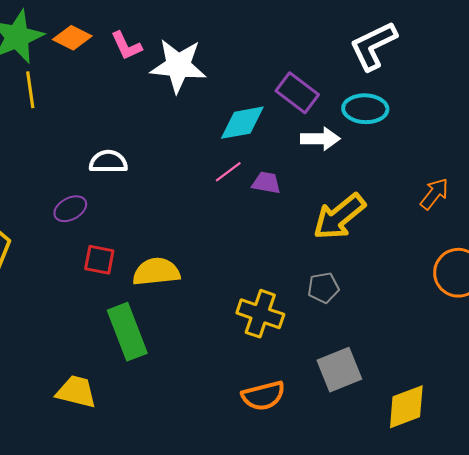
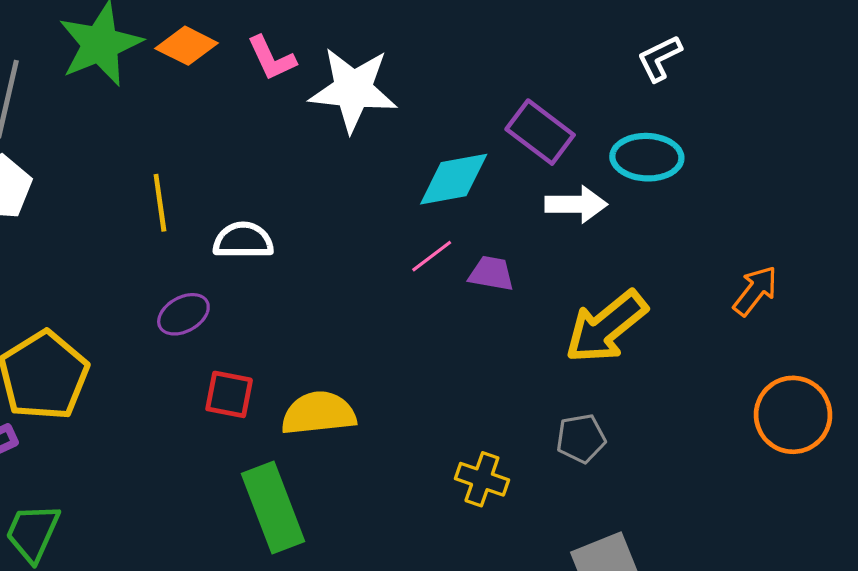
white L-shape: (373, 46) -> (659, 58), size x0.6
yellow line: (30, 90) -> (160, 203), moved
yellow cross: (260, 314) -> (482, 479), size x0.7

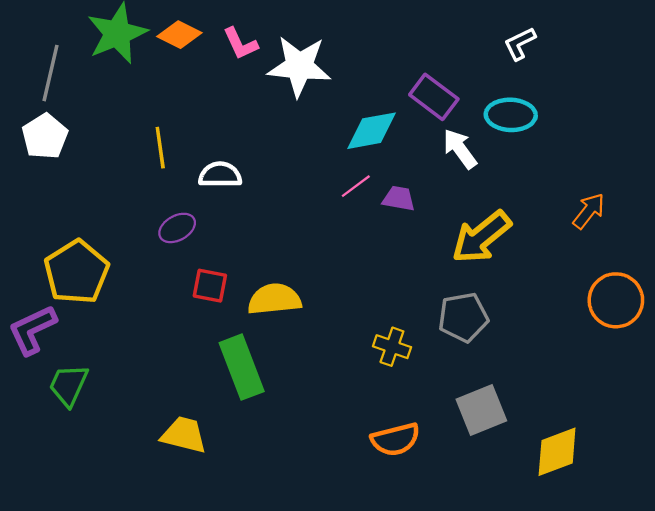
white arrow: (576, 204) -> (460, 149), turned -126
gray pentagon: (581, 438) -> (463, 317), size x1.4

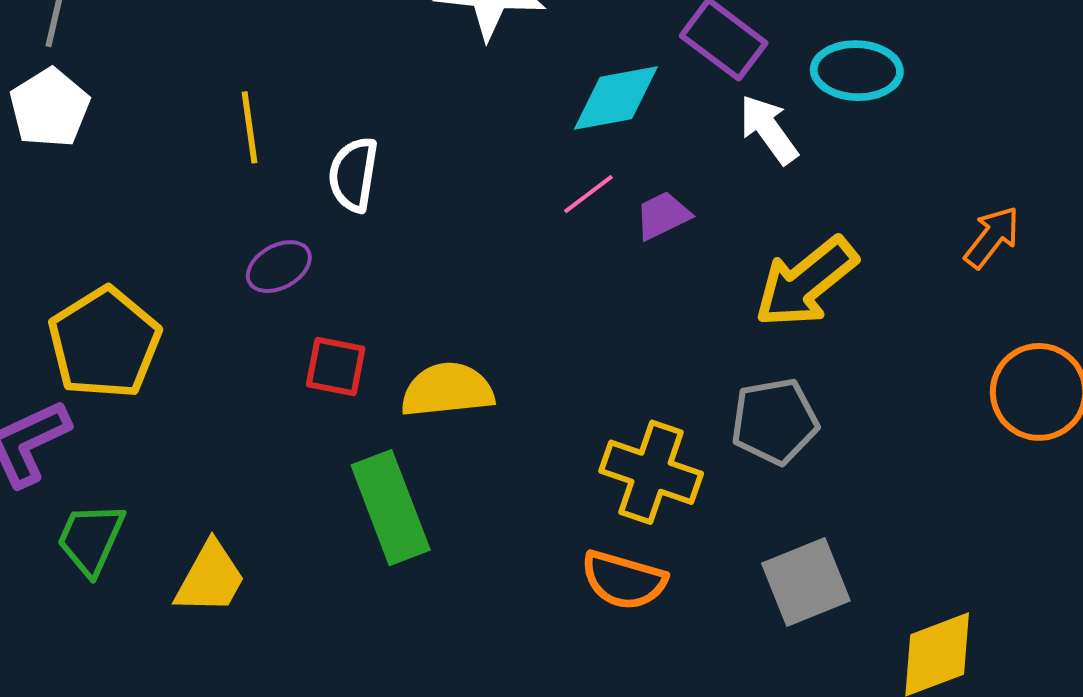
white semicircle: (220, 175) -> (353, 174), turned -81
purple trapezoid: (399, 199) -> (663, 216), turned -36
yellow cross: (392, 347) -> (651, 472), size x1.5
yellow trapezoid: (184, 435) -> (210, 578), moved, turned 105
orange semicircle: (395, 439) -> (624, 580), moved, turned 30

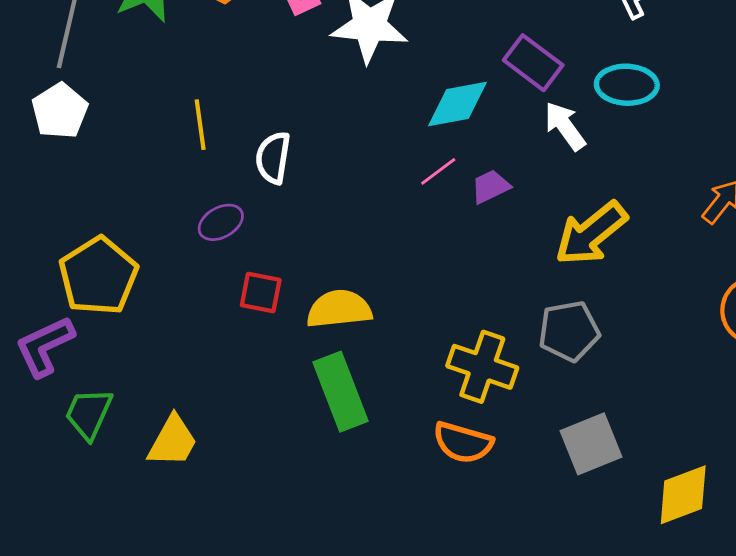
green rectangle: (391, 508) -> (341, 392), moved

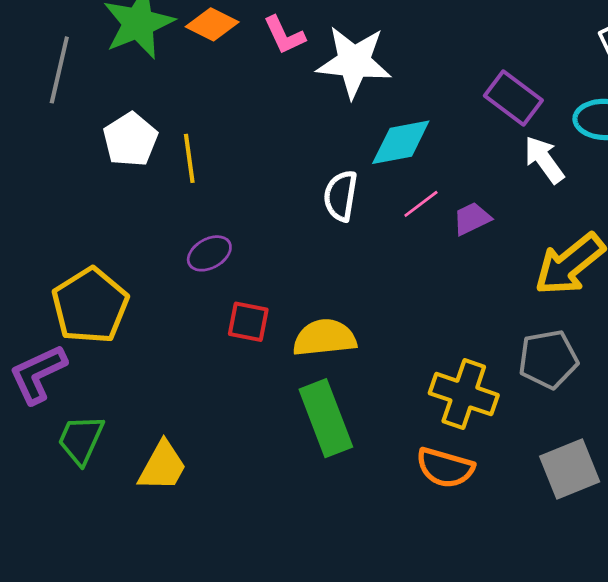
cyan diamond: (457, 104) -> (401, 142), moved
white pentagon: (60, 111) -> (130, 140), moved
white semicircle: (273, 158) -> (341, 196), moved

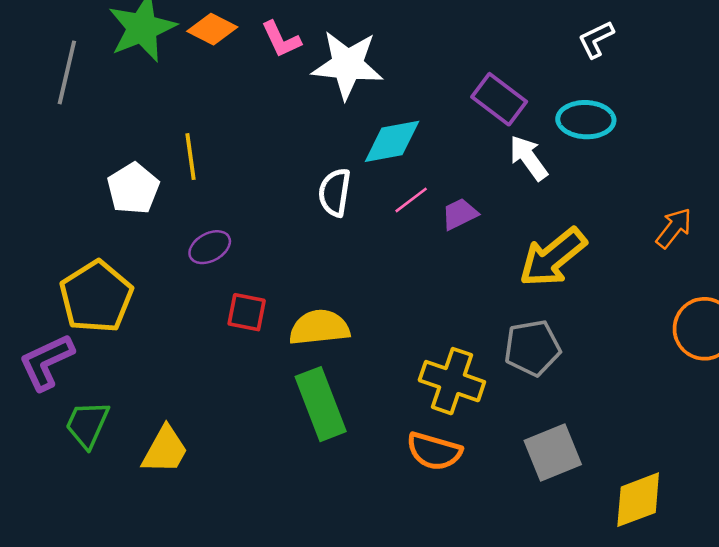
white pentagon: (130, 140) -> (133, 188), moved

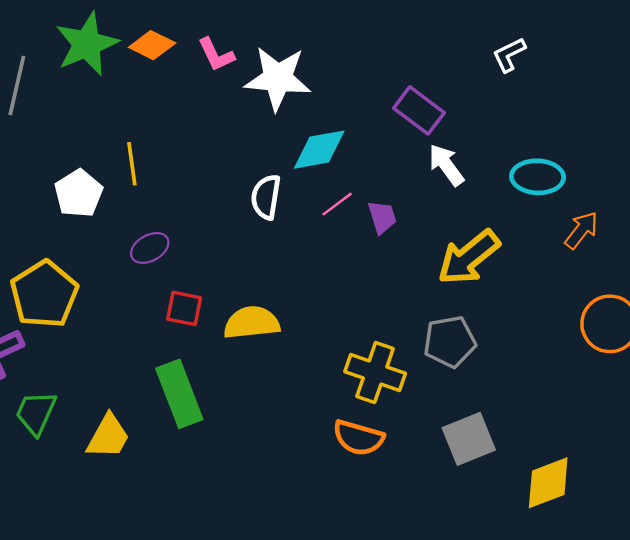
cyan ellipse: (586, 120) -> (538, 177), moved
purple trapezoid: (460, 214) -> (382, 217), turned 99
green rectangle: (321, 404) -> (179, 394), moved

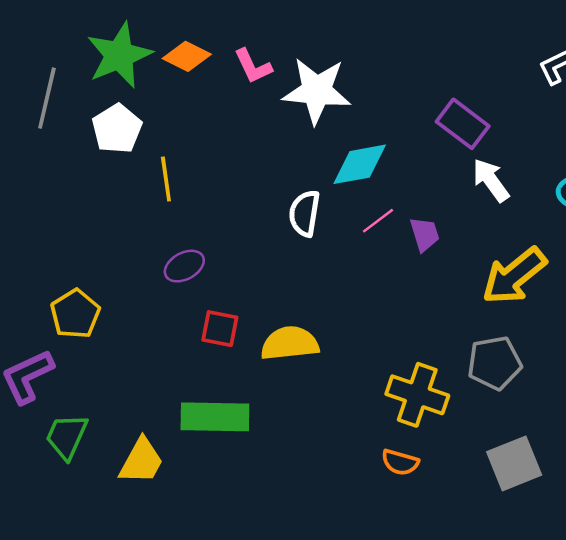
white pentagon: (79, 193) -> (117, 129), moved
yellow pentagon: (44, 294) -> (75, 314), size x0.7
green rectangle: (179, 394) -> (215, 417), turned -68
orange semicircle: (358, 438) -> (400, 462), size x0.7

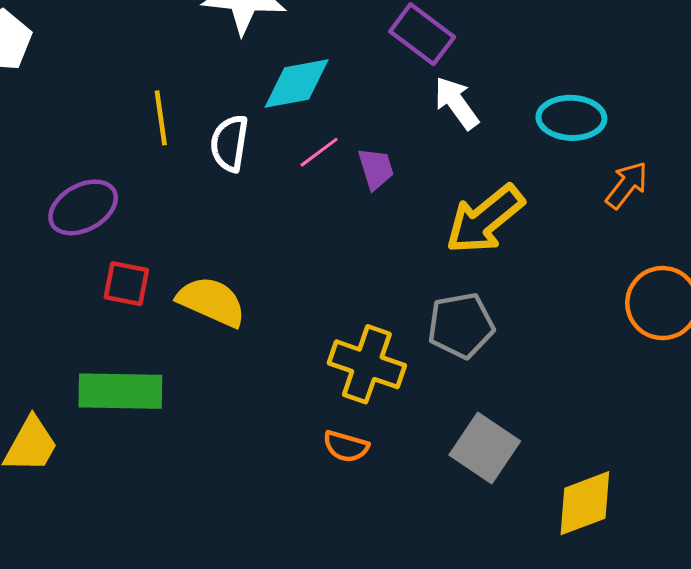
yellow line: (166, 179) -> (161, 118), moved
purple ellipse: (184, 266) -> (83, 207), size x1.4
yellow semicircle: (290, 343) -> (212, 302), turned 30
gray square: (514, 463) -> (485, 448), turned -34

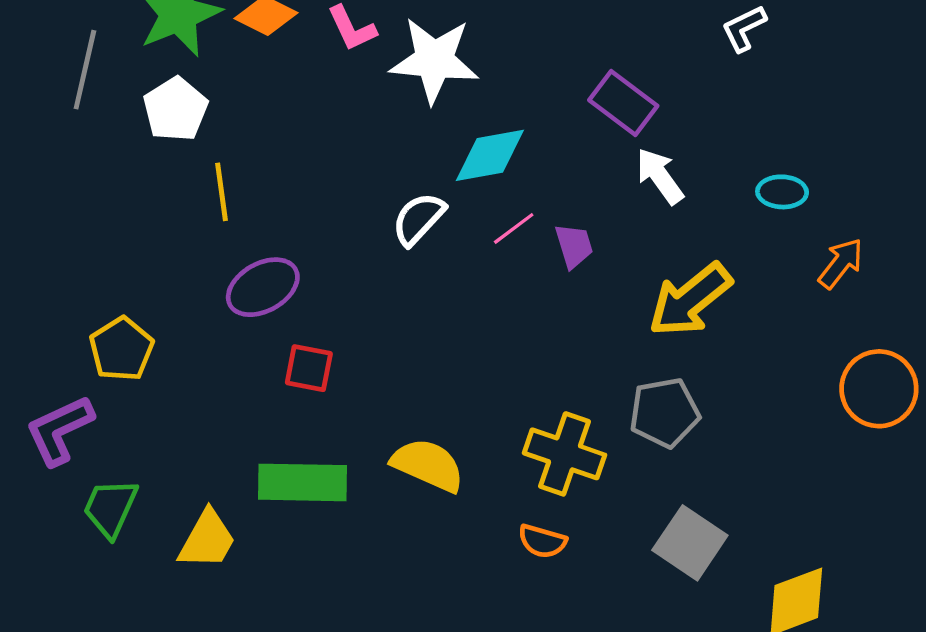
yellow line: (161, 118) -> (222, 192), moved
cyan ellipse: (571, 118) -> (782, 192), size x0.7
white semicircle: (229, 143) -> (418, 219), turned 34
yellow semicircle: (212, 302) -> (428, 465), moved

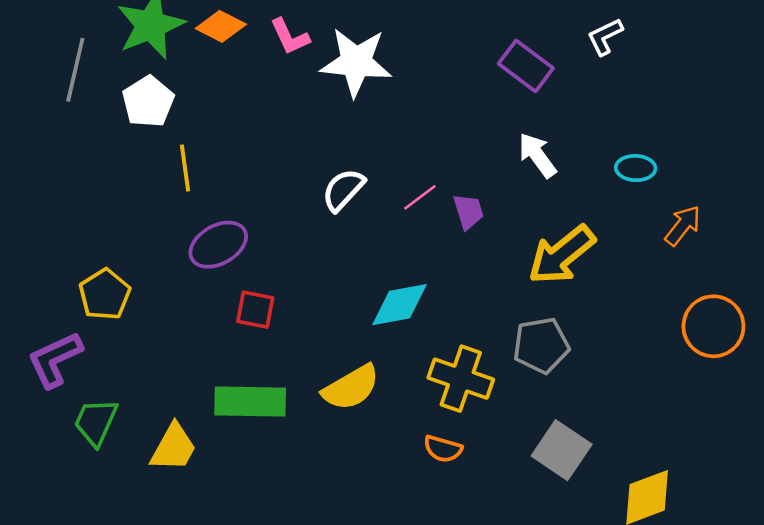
purple rectangle: (623, 103) -> (526, 66), moved
cyan diamond: (490, 155) -> (399, 305), moved
yellow semicircle: (428, 465) -> (351, 388), turned 126

